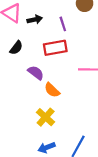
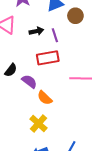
black arrow: (35, 20) -> (36, 31), moved
black semicircle: (16, 48) -> (11, 70), moved

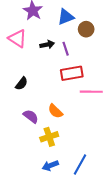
red rectangle: (48, 58) -> (72, 73), moved
purple semicircle: (29, 81) -> (31, 116), moved
yellow cross: (39, 123) -> (49, 137), turned 30

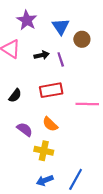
blue triangle: (66, 17) -> (61, 27), turned -42
red rectangle: (72, 73) -> (51, 90), moved
yellow cross: (49, 137) -> (44, 151), turned 30

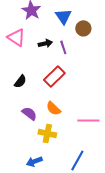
red rectangle: (51, 90) -> (54, 76), turned -35
pink line: (87, 104) -> (88, 121), moved
blue arrow: (45, 180) -> (34, 162), moved

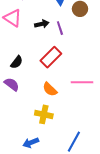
purple semicircle: (29, 114) -> (12, 84), moved
pink line: (88, 121) -> (82, 82), moved

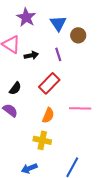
black arrow: (42, 24) -> (31, 55), moved
orange semicircle: (50, 89) -> (48, 115), turned -112

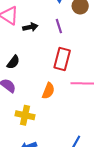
red rectangle: (49, 83) -> (62, 59), moved, turned -30
yellow cross: (42, 140) -> (25, 115), moved

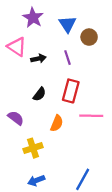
black semicircle: (13, 62) -> (39, 94), moved
yellow cross: (25, 115) -> (33, 148), turned -30

